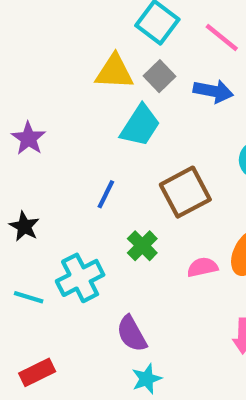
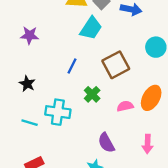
purple star: (29, 138) -> (30, 35), turned -30
cyan cross: (80, 278) -> (58, 112), turned 35
purple semicircle: (132, 334) -> (106, 143), moved

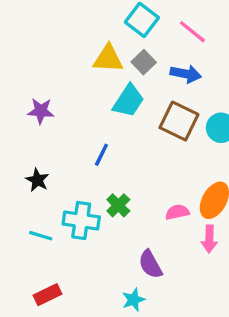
brown square: (116, 65) -> (179, 121), moved, turned -36
green cross: (92, 94) -> (118, 205), moved
pink arrow: (148, 144) -> (209, 239), moved

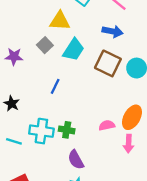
gray square: (144, 62) -> (45, 45), moved
green cross: (118, 205) -> (67, 130), moved, turned -35
purple semicircle: (150, 264) -> (76, 160), moved

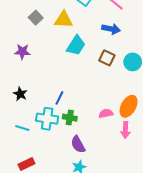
gray square: (45, 45) -> (36, 18), moved
brown square: (108, 63) -> (107, 58), size x0.7
blue line: (55, 86) -> (59, 98), moved

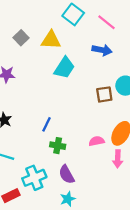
brown square: (107, 58) -> (104, 94), moved, turned -35
cyan cross: (47, 119) -> (34, 178), moved, turned -30

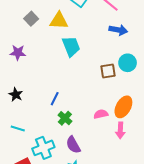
blue arrow: (102, 50) -> (118, 30), moved
cyan trapezoid: (64, 68) -> (71, 46), turned -55
green cross: (58, 146) -> (65, 118), turned 32

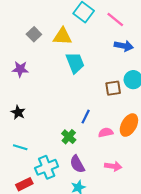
blue line: (55, 99) -> (86, 117), moved
pink arrow: (120, 130) -> (113, 166), moved, turned -84

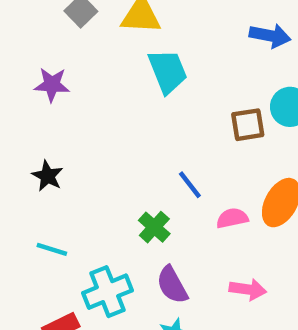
blue line: (86, 117) -> (190, 185), turned -64

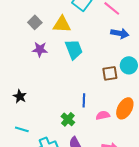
purple star: (52, 85) -> (40, 49), moved
blue line: (190, 185) -> (84, 100), turned 40

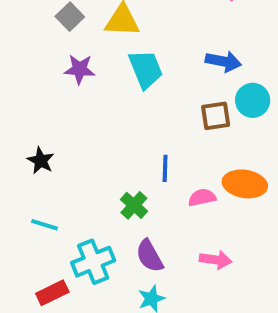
blue arrow: (120, 33) -> (223, 61), moved
orange ellipse: (125, 108) -> (245, 184), turned 70

